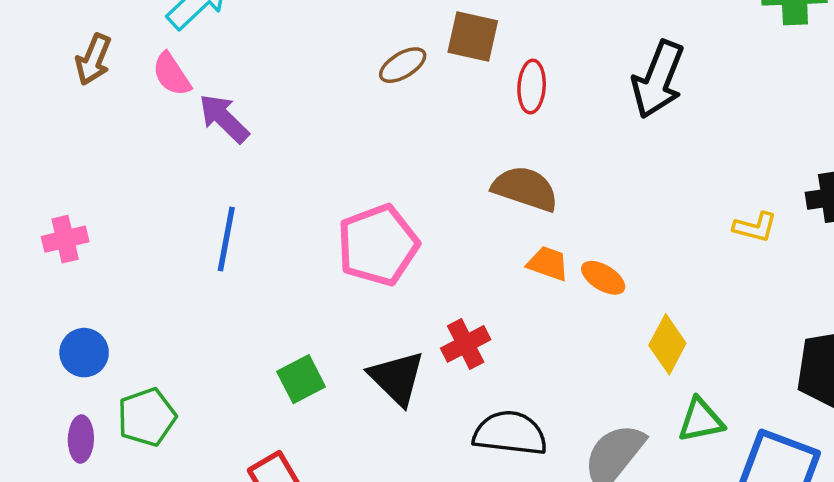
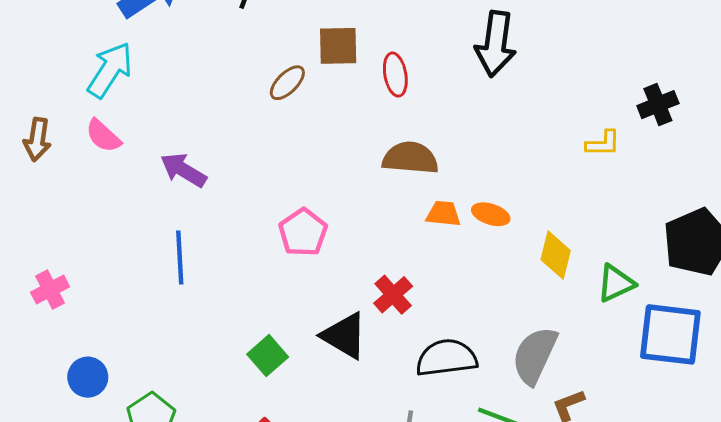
purple arrow: (224, 118) -> (183, 170), moved
pink pentagon: (378, 245) -> (303, 232), size x0.7
green triangle: (701, 420) -> (616, 283), moved

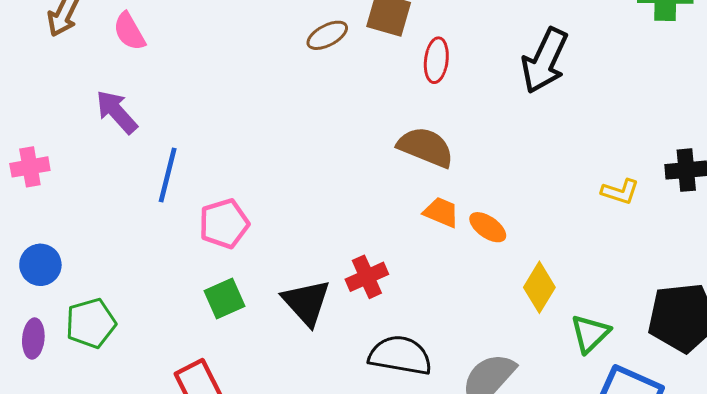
purple arrow: (183, 170) -> (117, 112), moved
pink pentagon: (303, 232) -> (224, 224), moved
green triangle: (616, 283) -> (590, 334), turned -36

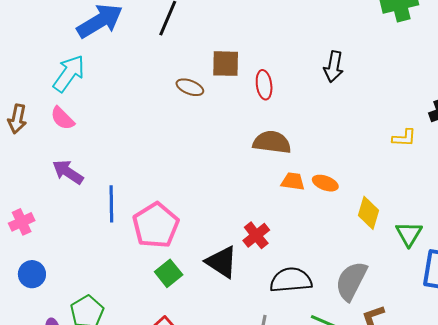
brown ellipse: (327, 35) -> (190, 87), turned 64
black arrow: (545, 61) -> (334, 67), size x0.7
pink pentagon: (224, 224) -> (156, 225), size x1.4
blue circle: (40, 265) -> (32, 274), moved

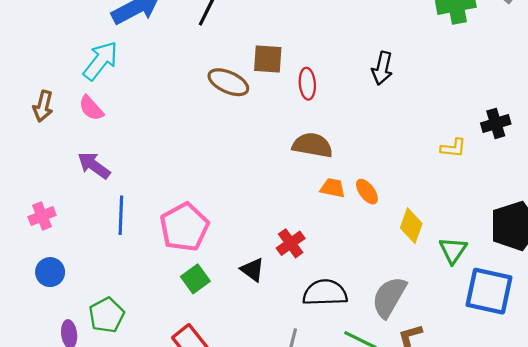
brown ellipse: (190, 87) -> (228, 82), size x1.4
orange ellipse: (325, 183) -> (367, 192), turned 30
blue line: (111, 204) -> (121, 215), moved
black triangle: (222, 262) -> (252, 270), size x0.7

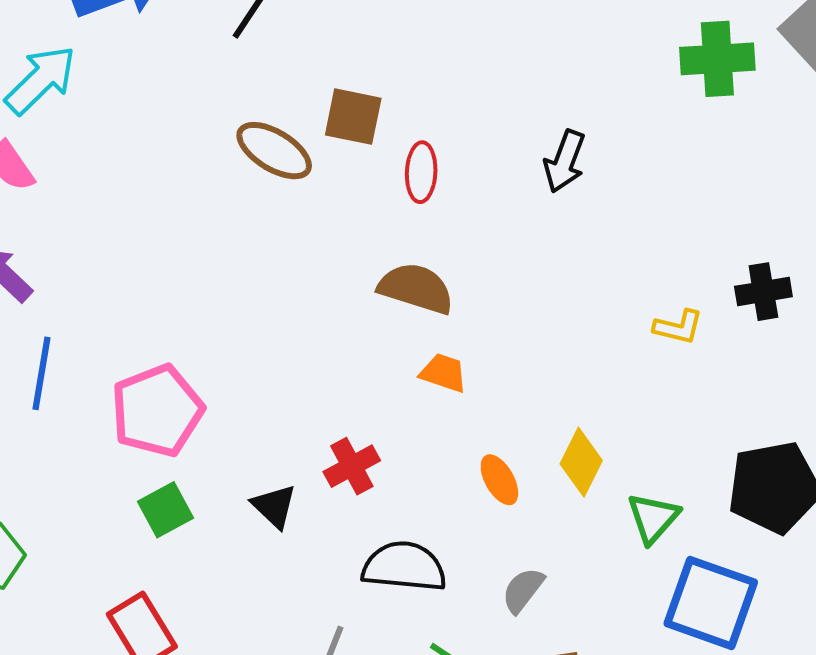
orange ellipse: (367, 192) -> (499, 480), moved
gray semicircle: (389, 297) -> (523, 590), size x0.6

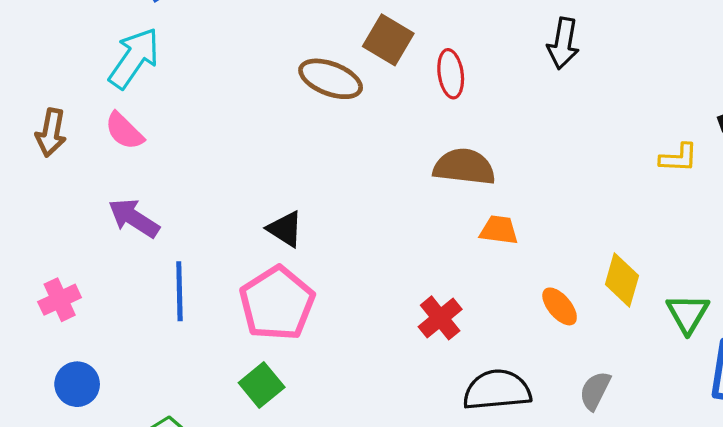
brown square: (353, 117) -> (388, 40), turned 30
black triangle: (274, 506) -> (285, 229), moved
green square: (165, 510) -> (262, 385), moved

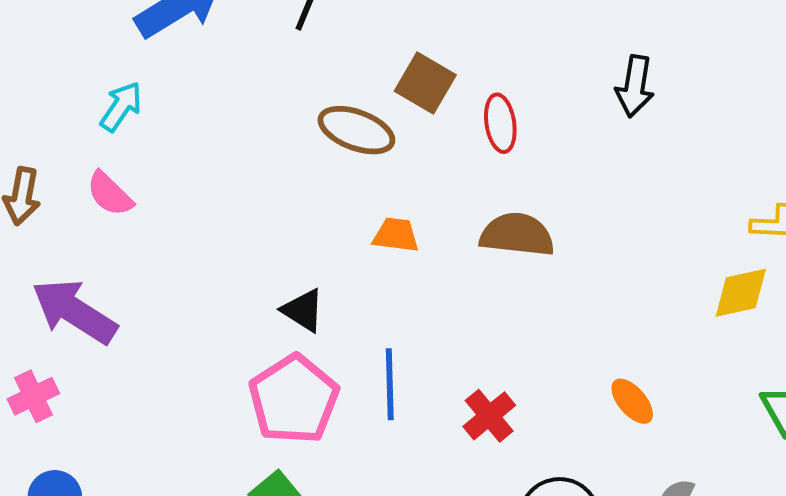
cyan arrow: (134, 58) -> (121, 107), size x0.7
purple arrow: (134, 218) -> (74, 311), moved, size x1.4
orange trapezoid: (499, 230) -> (396, 235), moved
yellow diamond: (622, 280) -> (741, 293), moved, turned 62
blue line: (179, 291) -> (390, 384), moved

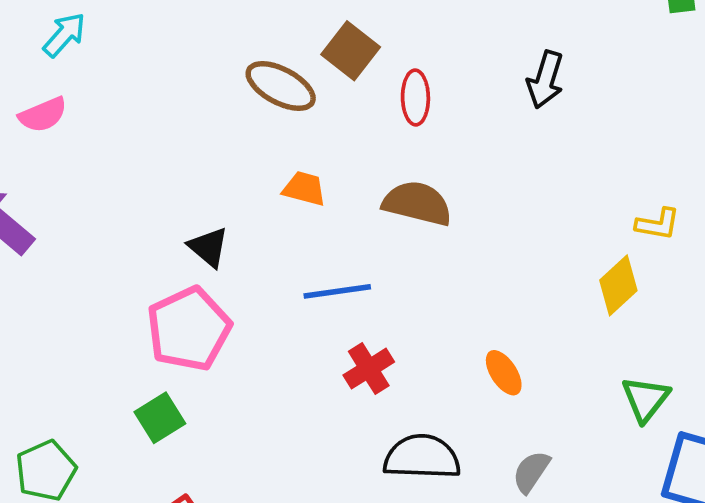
pink semicircle: (110, 194) -> (43, 115), turned -75
yellow diamond: (741, 293) -> (618, 285), turned -38
blue line: (390, 384) -> (337, 291), moved, turned 76

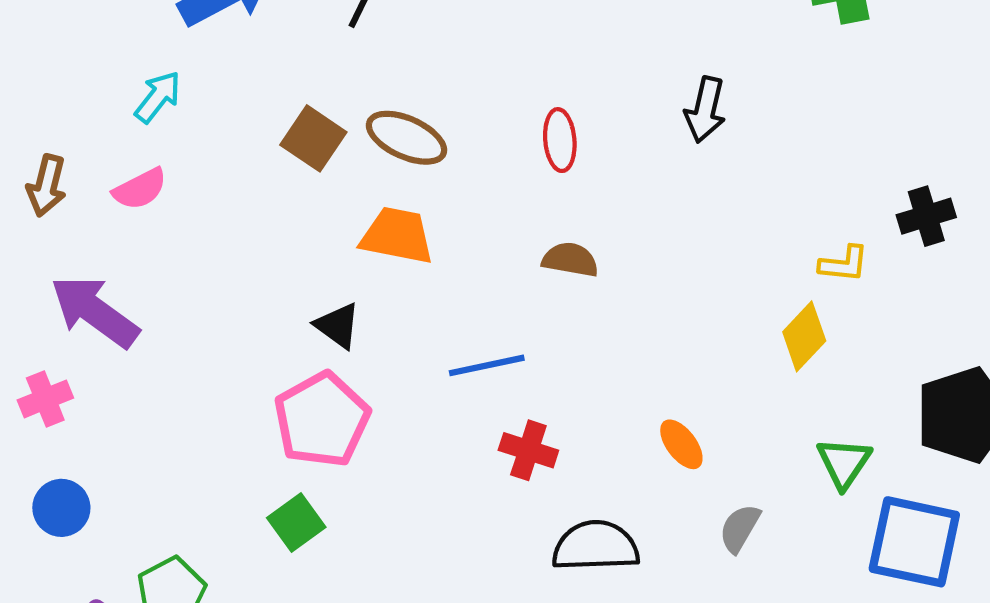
brown square: (351, 51) -> (313, 138), moved
orange trapezoid: (304, 189) -> (397, 236), moved, size x1.5
brown semicircle: (417, 203) -> (570, 260), size x0.7
red cross: (369, 369) -> (528, 450), turned -36
gray semicircle: (531, 472) -> (740, 528), moved

